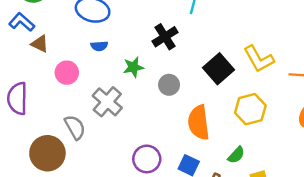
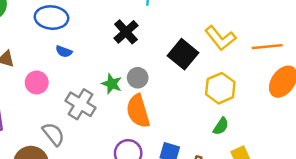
blue semicircle: (99, 46) -> (64, 51), turned 35
green star: (133, 67) -> (112, 84), moved, turned -30
orange semicircle: (199, 122) -> (138, 111), moved
green semicircle: (236, 155) -> (221, 126), moved

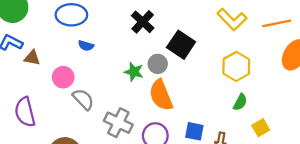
black square: (183, 54) -> (181, 45), moved
gray cross: (81, 104) -> (118, 123), moved
gray semicircle: (53, 134) -> (83, 99), moved

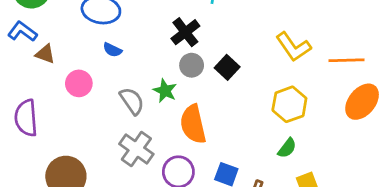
black square: (181, 45) -> (227, 67), size x0.7
gray circle: (158, 64) -> (192, 65), moved
gray semicircle: (83, 99) -> (132, 101), moved

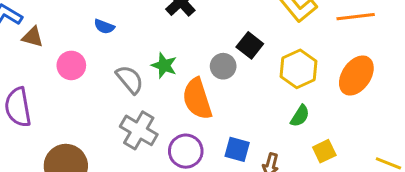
gray circle: (192, 65) -> (223, 66), moved
black square: (227, 67) -> (250, 45), moved
orange ellipse: (362, 102) -> (356, 76), moved

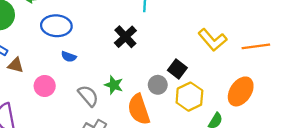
yellow hexagon: (298, 69) -> (189, 97), moved
orange ellipse: (356, 76) -> (241, 91), moved

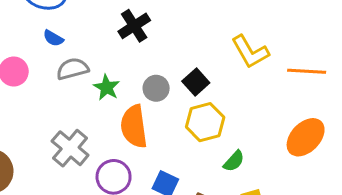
gray circle: (158, 85) -> (156, 88), moved
orange ellipse: (241, 91) -> (306, 137), moved
gray semicircle: (88, 96) -> (73, 69), moved, turned -75

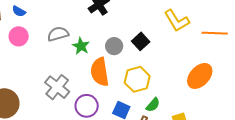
blue semicircle: (53, 38) -> (19, 11), moved
yellow hexagon: (205, 122) -> (137, 79), moved
orange ellipse: (306, 137) -> (200, 76), moved
green semicircle: (234, 161) -> (153, 105), moved

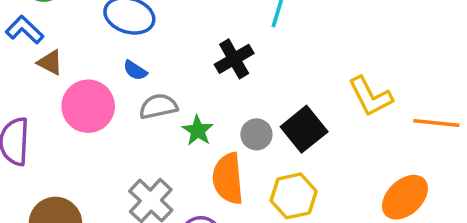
blue semicircle: (19, 11) -> (135, 70), moved
pink circle: (19, 36) -> (88, 106), size x1.5
black square: (141, 41) -> (304, 129), size x1.4

